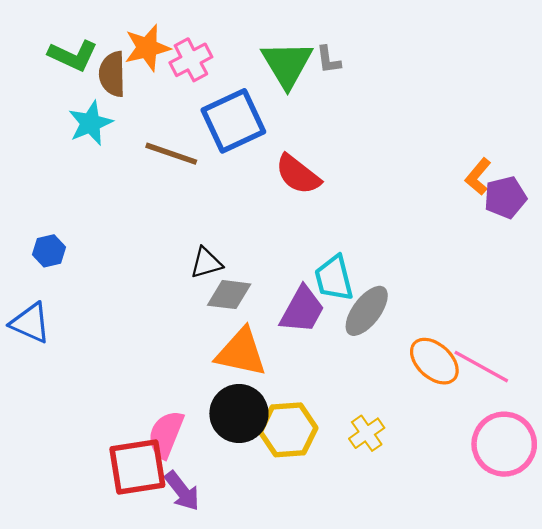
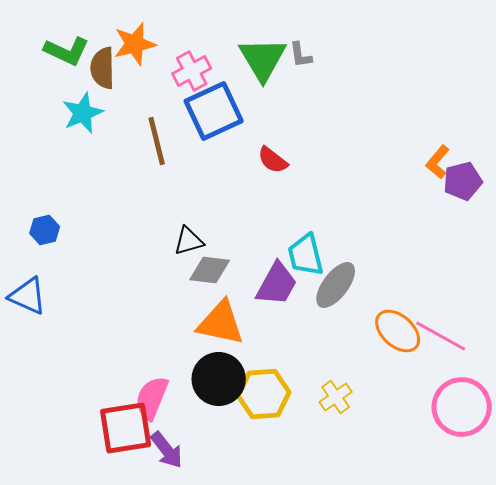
pink cross: (191, 60) -> (192, 71), moved
brown line: (171, 154) -> (157, 141), turned 57
red semicircle: (298, 174) -> (273, 160), size x0.7

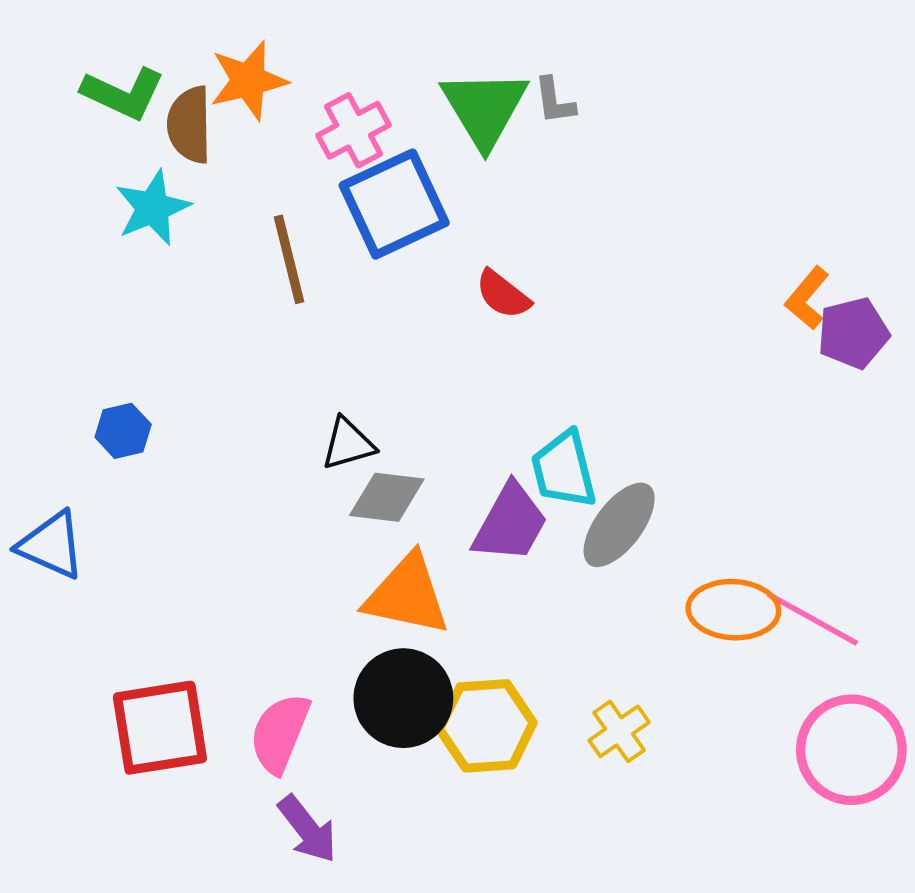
blue hexagon: (45, 230) -> (123, 431), moved
orange ellipse: (398, 331) -> (733, 610), turned -39
red square: (126, 428) -> (160, 728), moved

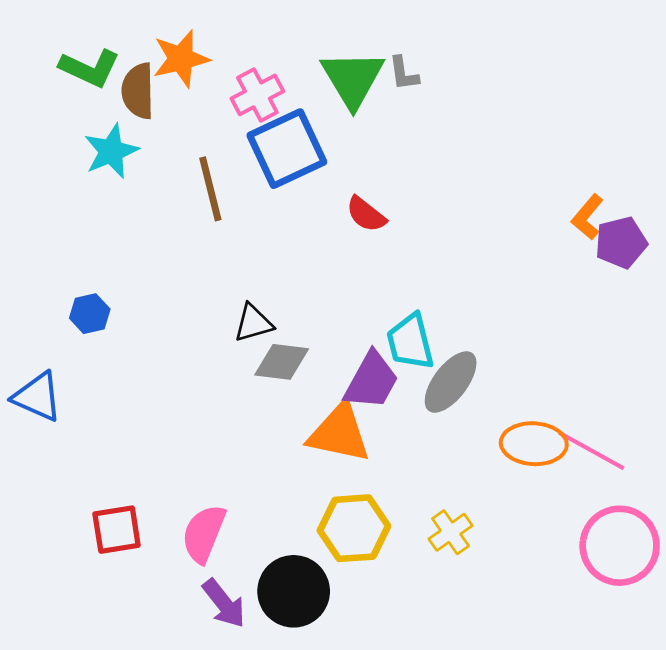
orange triangle: (407, 595) -> (339, 433), moved
black circle: (403, 698) -> (294, 591), moved
red square: (160, 728) -> (117, 530), size x0.7

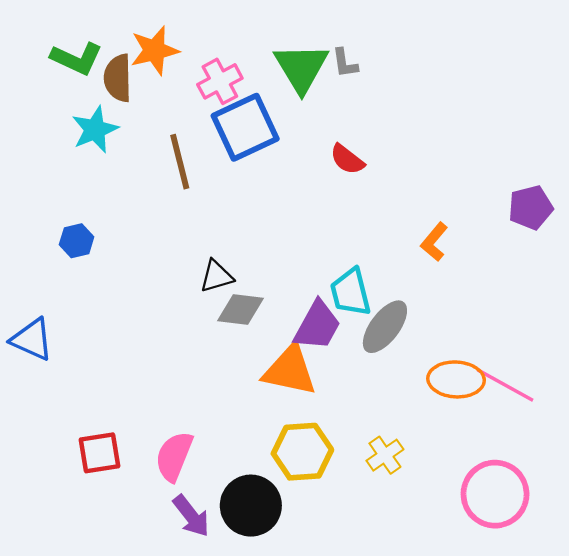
red semicircle: (366, 214) -> (347, 159), moved
orange L-shape: (587, 217) -> (434, 242), moved
blue hexagon: (90, 314) -> (77, 241), moved
pink circle: (620, 546) -> (495, 494), moved

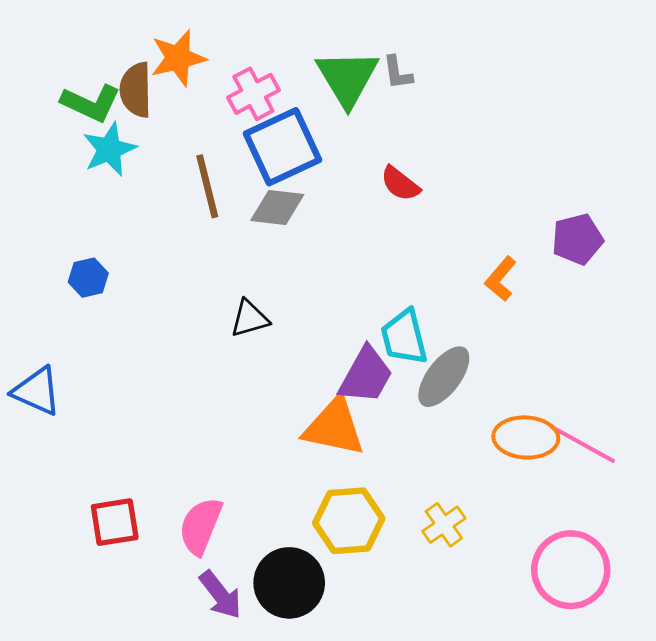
green L-shape: (77, 58) -> (91, 103), moved
purple pentagon: (531, 207) -> (577, 239), moved
gray diamond: (241, 310) -> (277, 207), moved

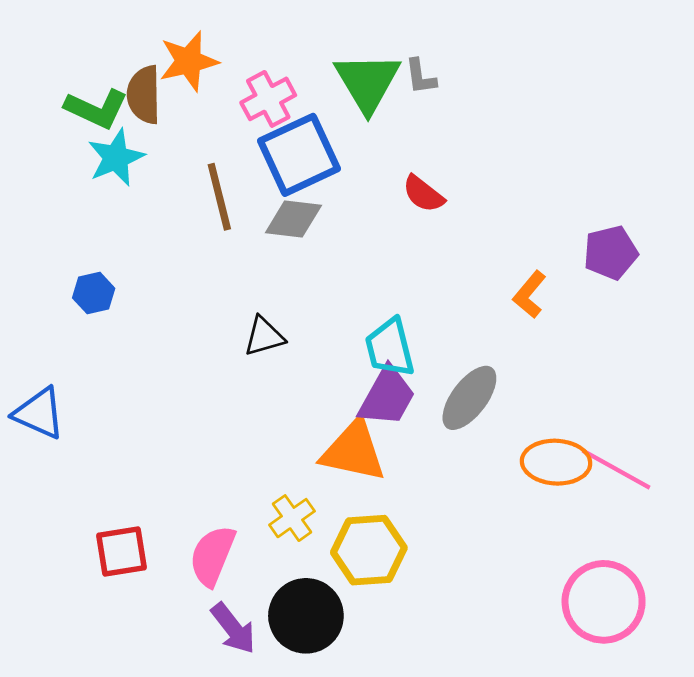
cyan trapezoid: (404, 337) -> (390, 348), moved
yellow cross: (444, 525) -> (292, 518), moved

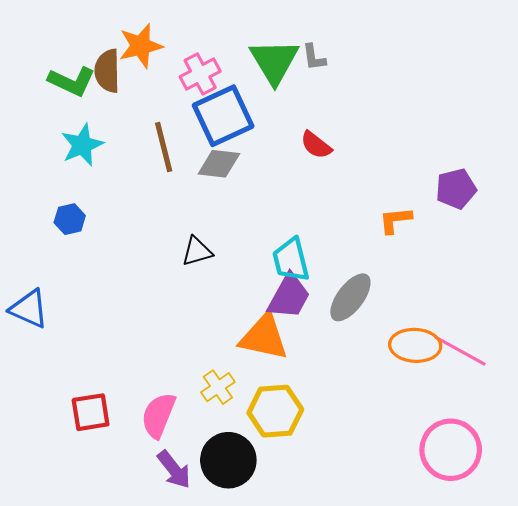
cyan star: (116, 158) -> (82, 145), moved
orange L-shape: (530, 294) -> (395, 220), turned 44

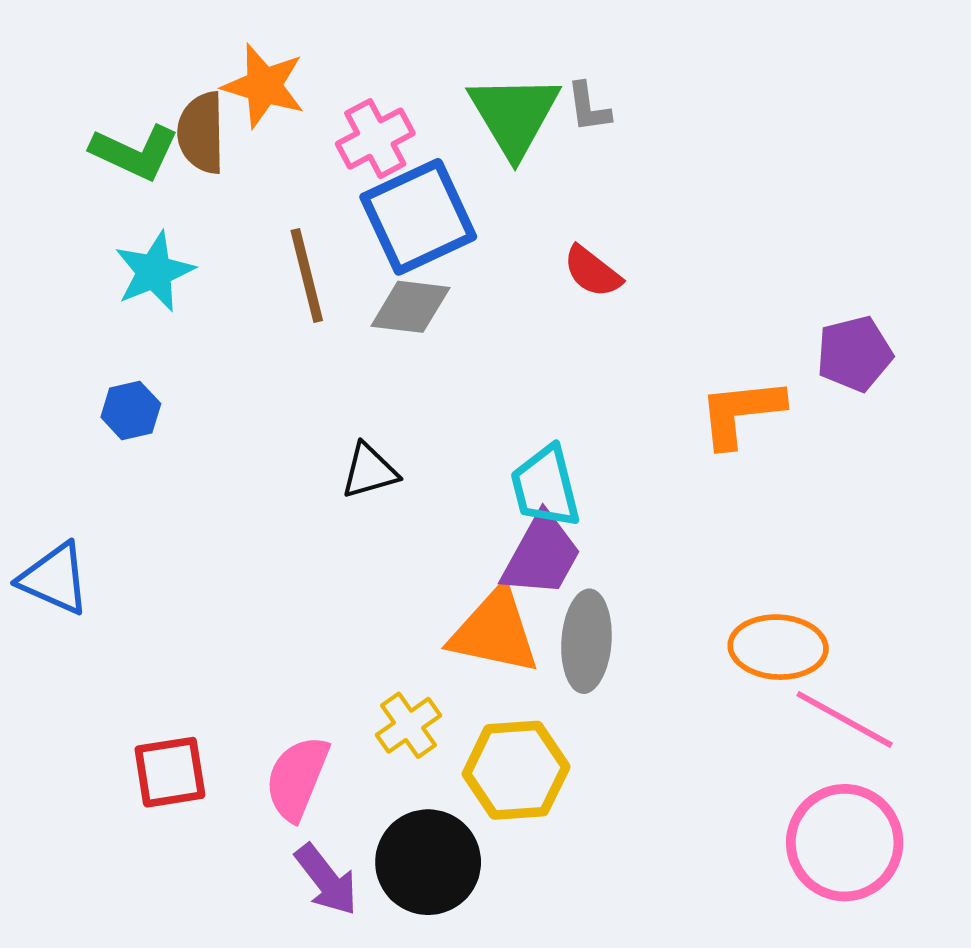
orange star: (141, 46) -> (264, 86), turned 30
orange L-shape: (395, 220) -> (741, 412), size x1.4
gray ellipse: (350, 297) -> (586, 641), moved, turned -33
pink line: (460, 351) -> (845, 719), moved

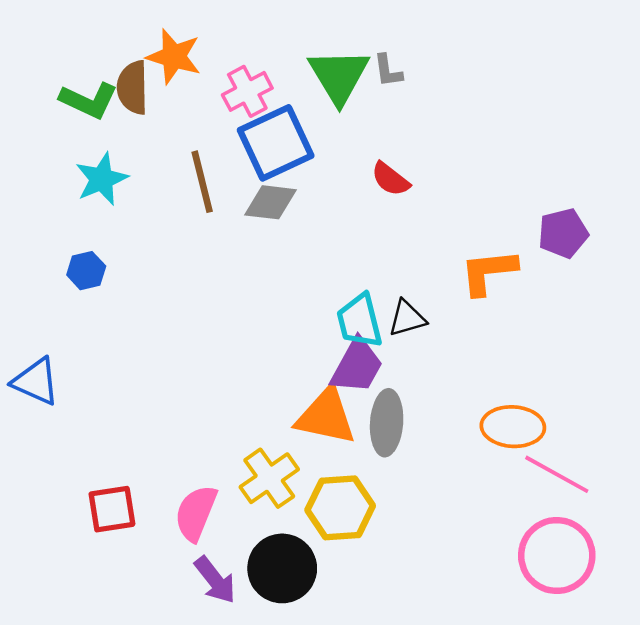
black triangle: (369, 471) -> (407, 318), moved
yellow cross: (409, 725) -> (269, 478), size x1.4

